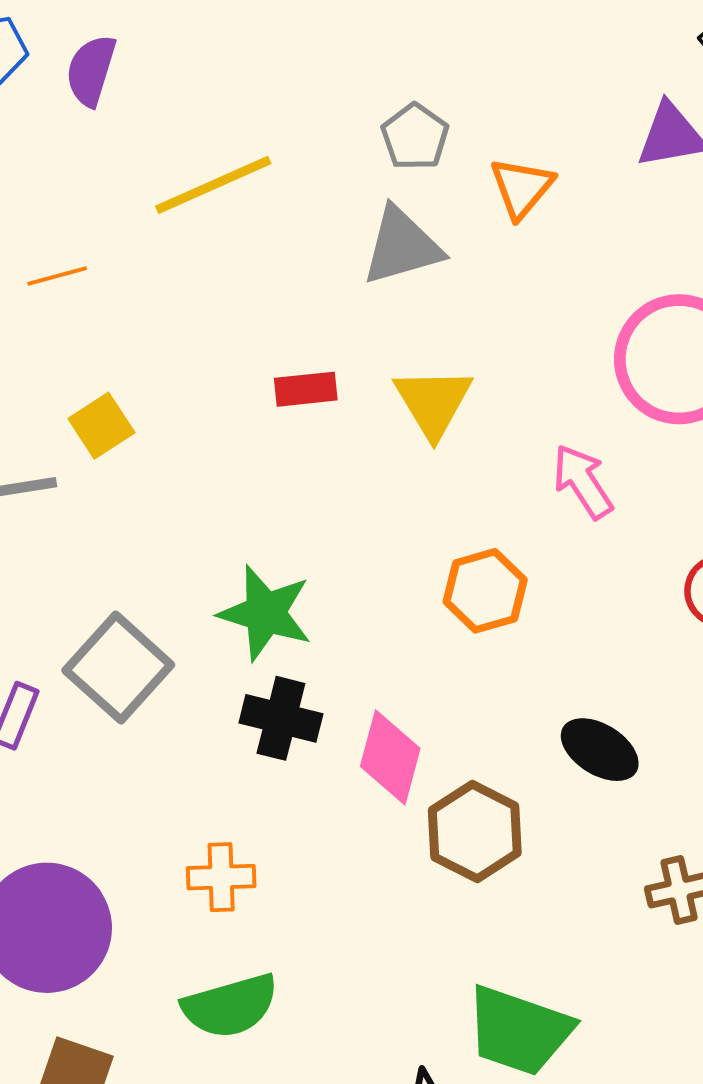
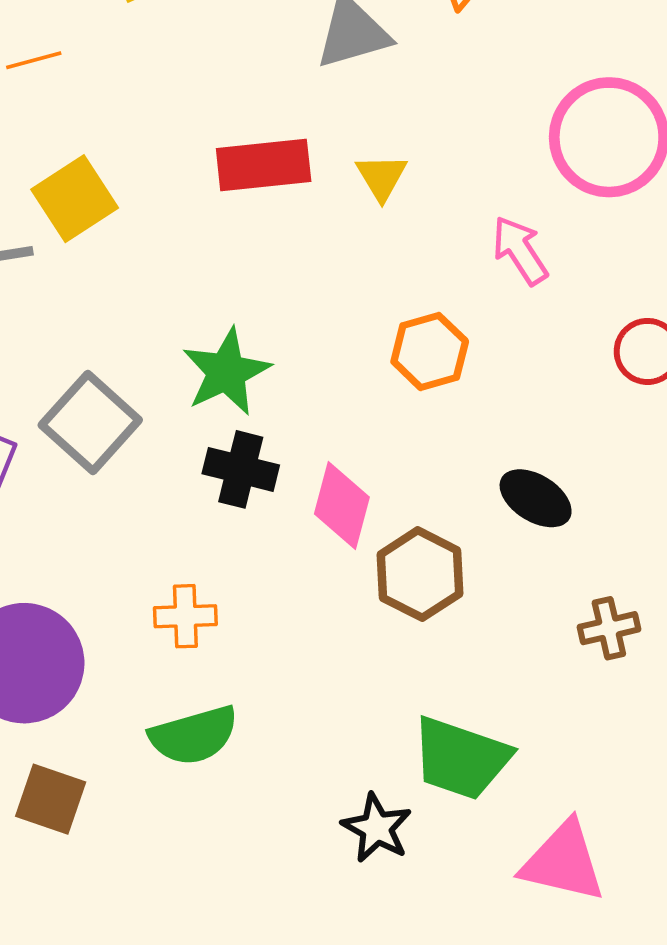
red rectangle: (306, 389) -> (264, 165), size x1.6
yellow triangle: (433, 402) -> (382, 177), size x0.7
yellow square: (101, 426) -> (75, 199), size x1.4
green star: (265, 613) -> (226, 372), turned 30

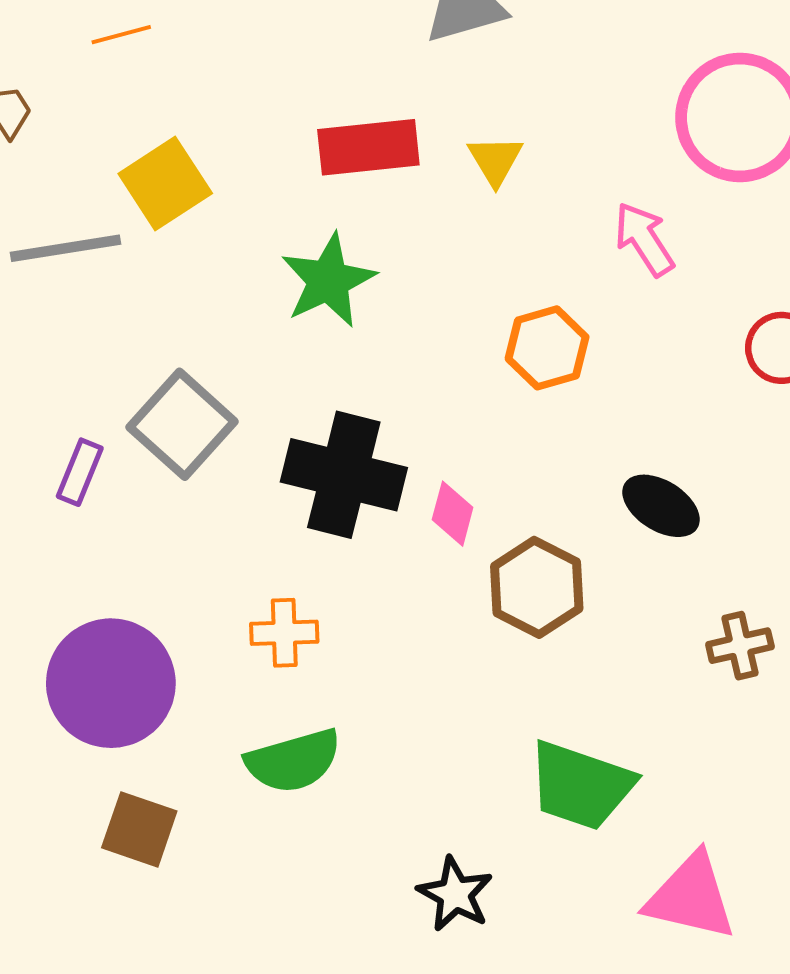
green star: (226, 372) -> (328, 281), moved
black cross: (241, 469) -> (344, 475), size x1.5
pink diamond: (342, 505) -> (453, 514), size x0.7
black star: (377, 828) -> (455, 894), moved

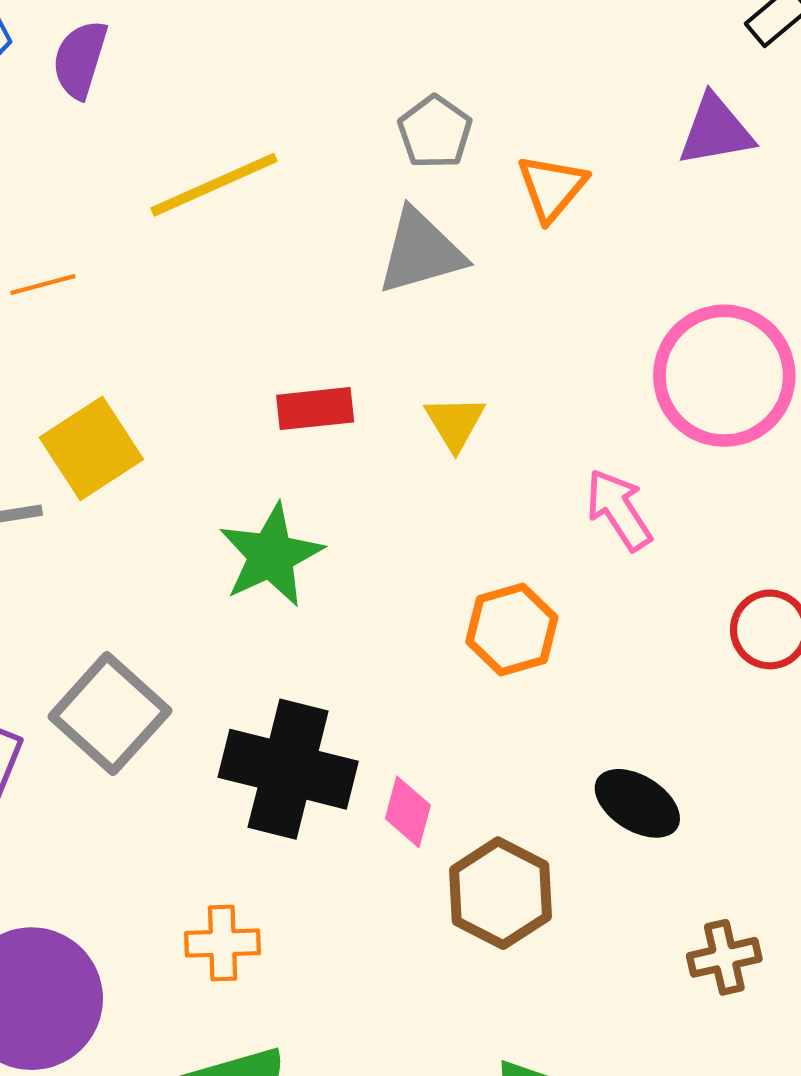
red rectangle: (368, 147) -> (315, 409), size x0.7

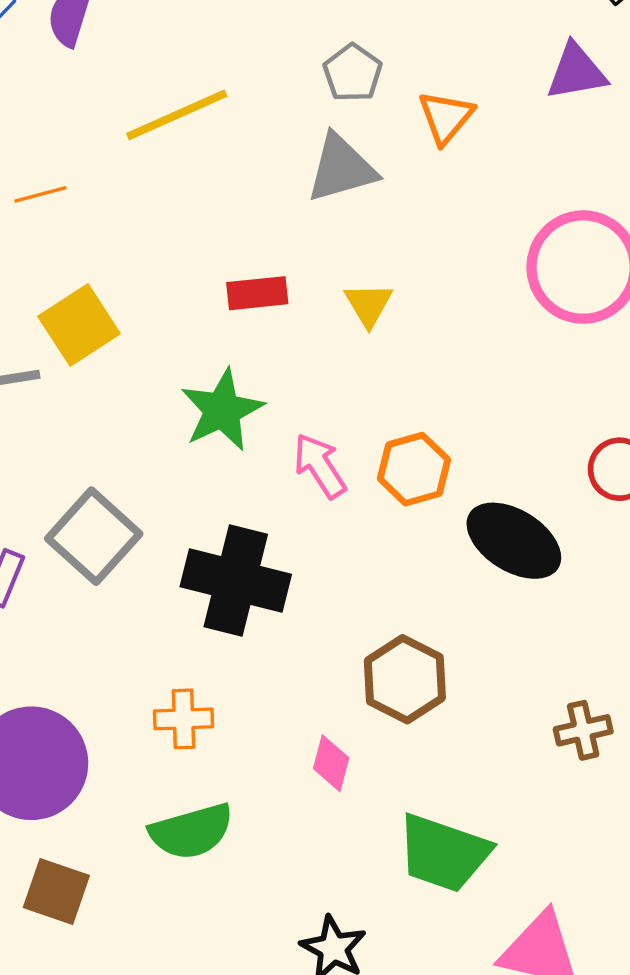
pink arrow: (619, 510) -> (320, 466), moved
black ellipse: (637, 803) -> (514, 541), moved, size x1.4
pink diamond: (408, 812) -> (331, 763), moved

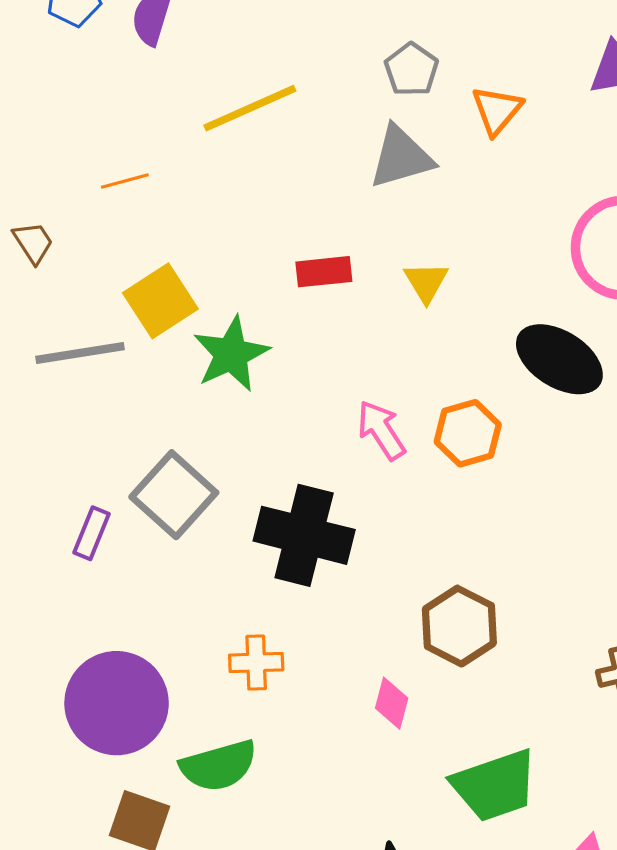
green star: (222, 410) -> (231, 354), moved
black ellipse: (514, 541) -> (559, 359), moved
green semicircle: (191, 831) -> (219, 766), moved
green trapezoid: (444, 853) -> (495, 785), turned -38

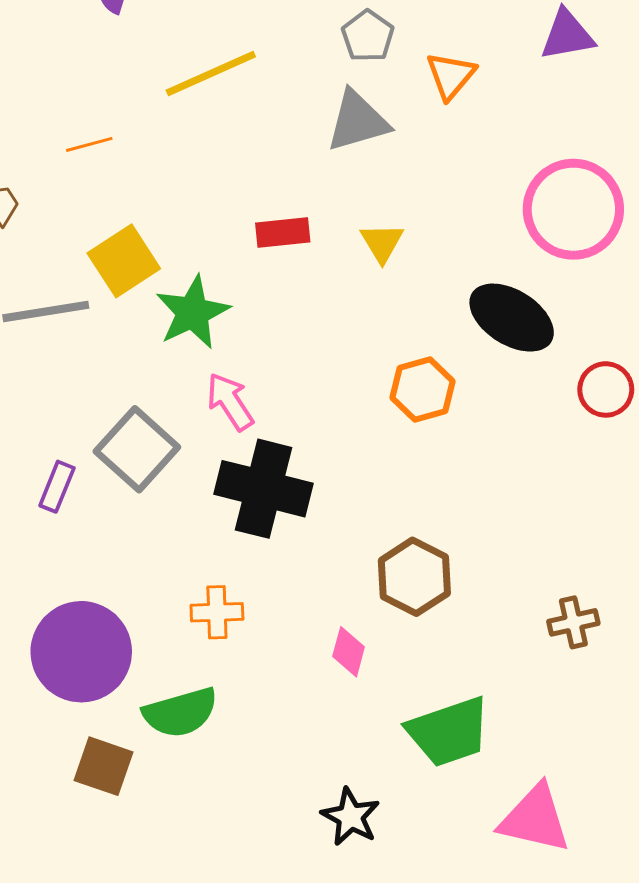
pink arrow: (381, 430) -> (230, 402), moved

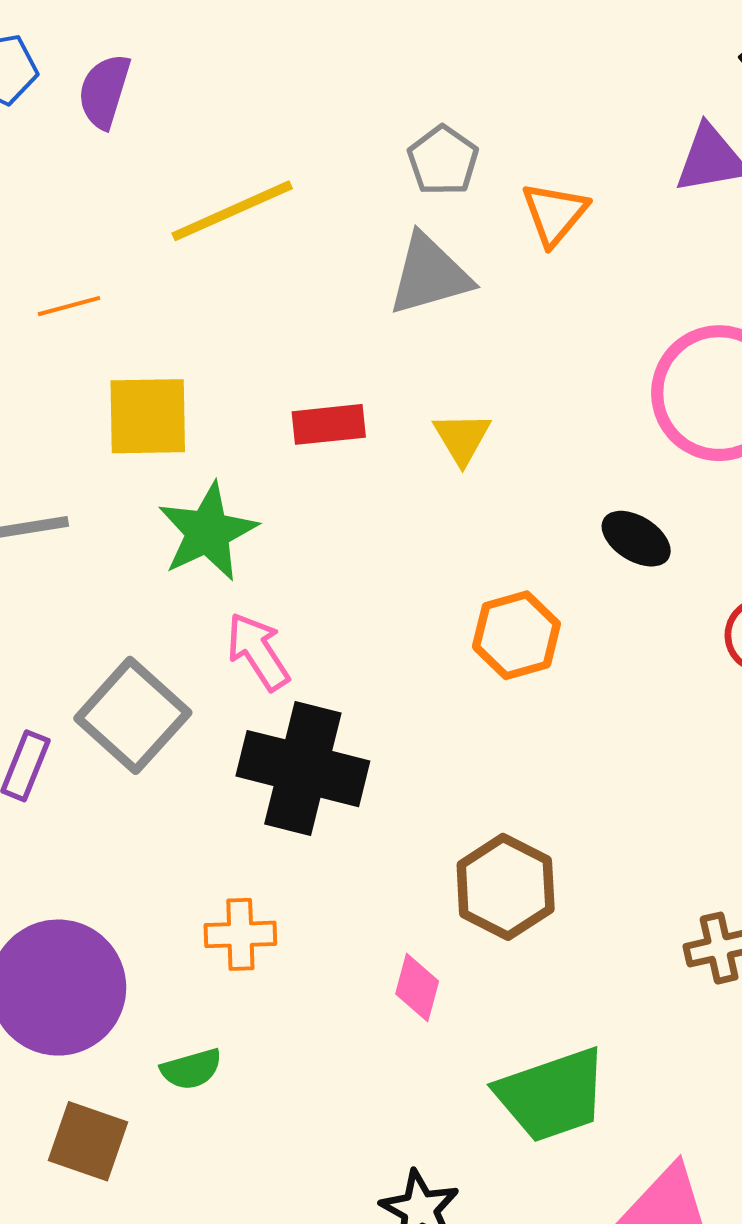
yellow square: (124, 261) -> (148, 416), moved, turned 32
black ellipse: (512, 318) -> (636, 539), size x0.6
green semicircle: (180, 712) -> (191, 1069), size x0.6

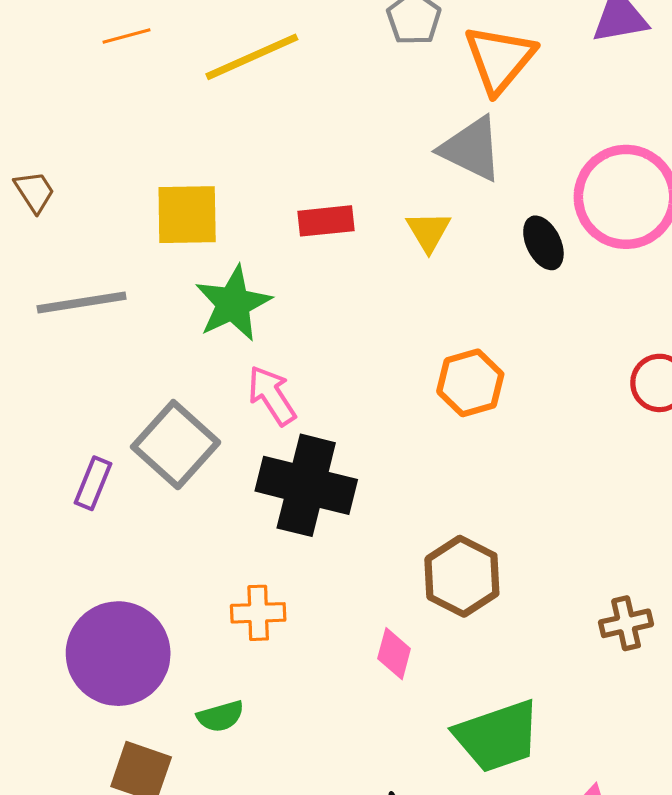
orange triangle: (555, 214) -> (500, 59), size x1.4
gray triangle: (429, 275) -> (471, 149), moved, turned 42
orange line: (69, 306) -> (126, 36), moved
black ellipse: (636, 539) -> (543, 243), moved, turned 32

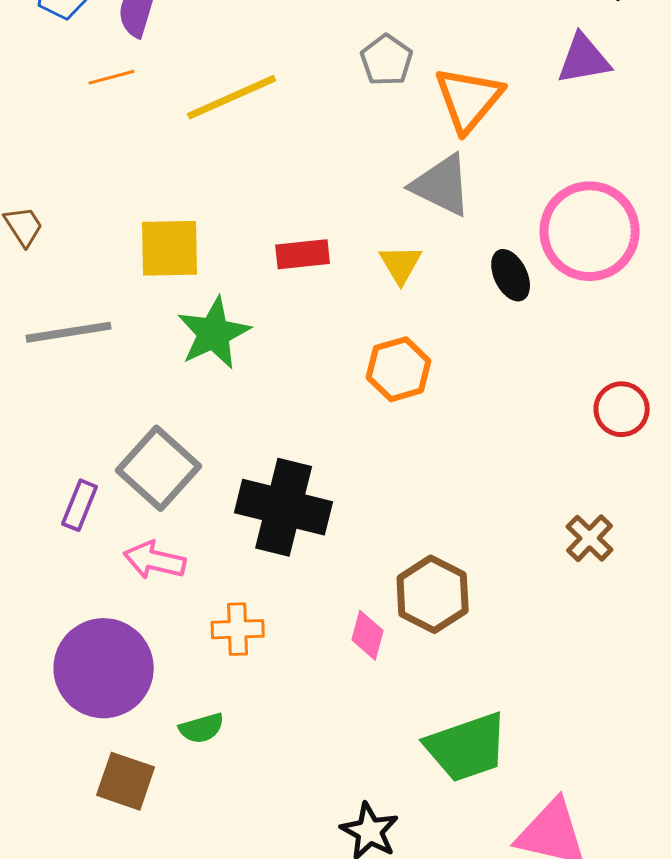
orange hexagon: (470, 383) -> (399, 369), moved
pink arrow: (272, 395) -> (155, 560), moved, turned -44
brown cross: (626, 623) -> (590, 538), moved, turned -33
pink diamond: (394, 654) -> (368, 635), moved

